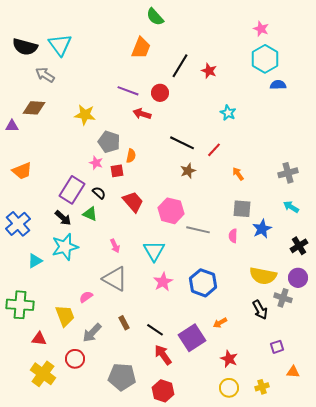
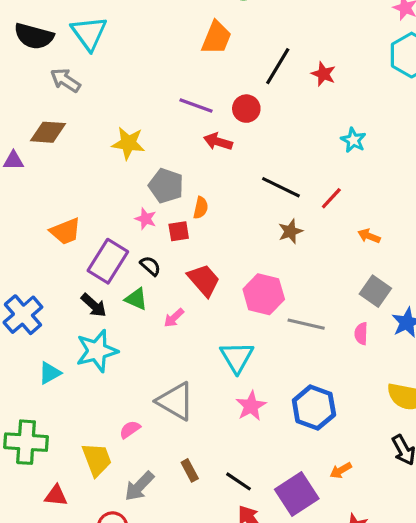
orange trapezoid: (22, 171) -> (65, 231), moved
orange arrow: (238, 174) -> (369, 236), turned -32
gray square: (242, 209) -> (375, 291), turned 30
pink arrow: (115, 246) -> (174, 318), moved, turned 72

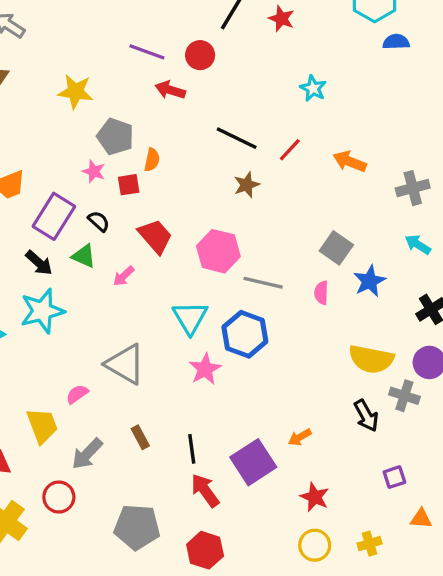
orange arrow: (369, 236) -> (350, 161), moved, size x1.4
blue hexagon: (314, 408) -> (245, 334), moved
black line: (238, 481) -> (192, 449), turned 48

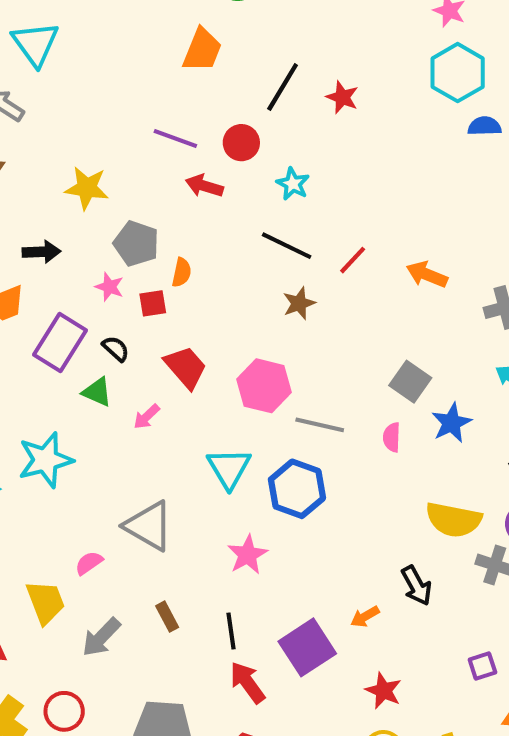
cyan star: (313, 88) -> (293, 184), moved
black arrow: (39, 263) -> (41, 252), moved, turned -44
pink star: (205, 369) -> (248, 555), moved
black arrow: (366, 416) -> (416, 586), moved
red circle: (59, 497) -> (64, 711), moved

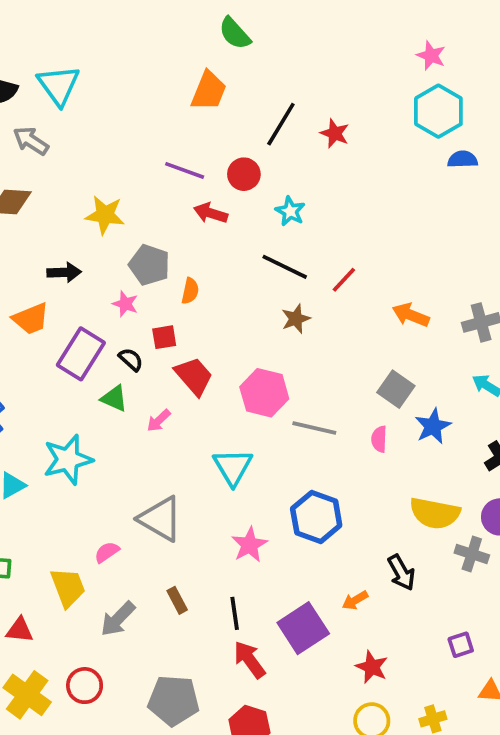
orange arrow: (427, 274) -> (411, 315), moved
red square: (153, 303) -> (164, 337), moved
blue hexagon: (297, 489) -> (316, 517), moved

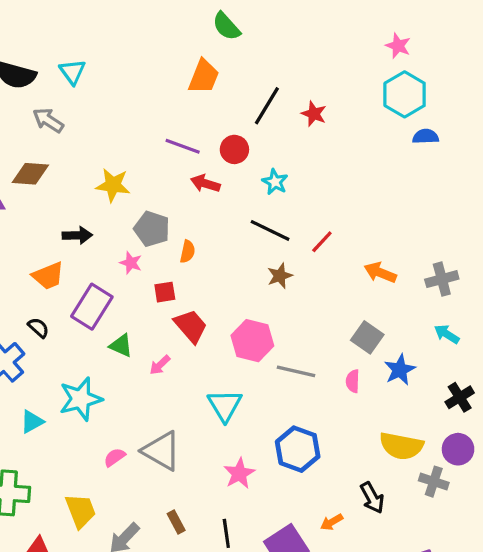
cyan triangle: (59, 85) -> (72, 72), size x0.7
black semicircle: (131, 359) -> (38, 328), moved
pink semicircle: (107, 552) -> (115, 457), moved

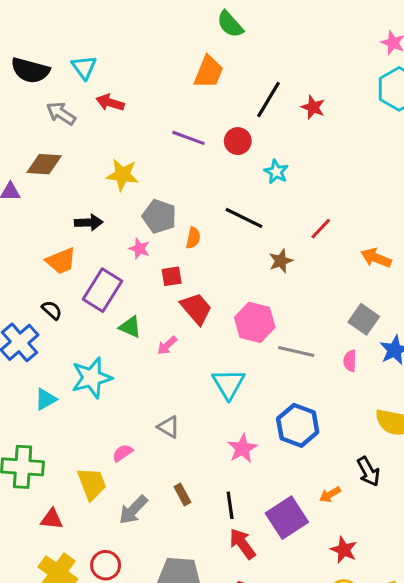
red arrow: (205, 183) -> (110, 103), moved
black line: (270, 230) -> (244, 218), moved
gray triangle: (162, 451) -> (169, 427), size x0.6
pink semicircle: (115, 457) -> (122, 453), moved

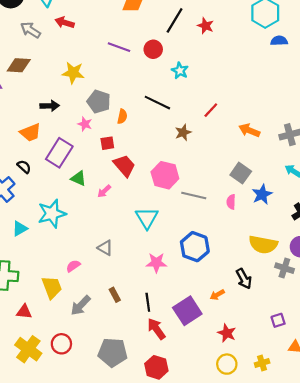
pink star: (242, 448) -> (156, 263), turned 30

